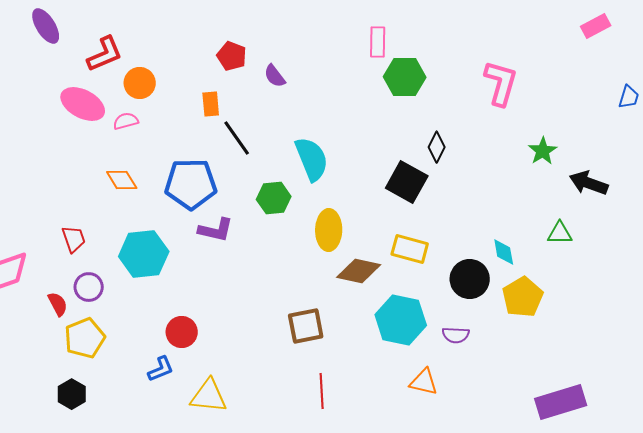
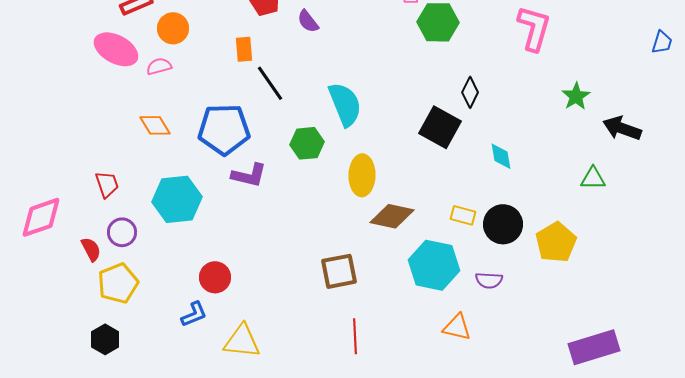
yellow rectangle: (410, 249) -> (463, 215), moved, size x0.7
cyan diamond: (504, 252) -> (501, 156), moved

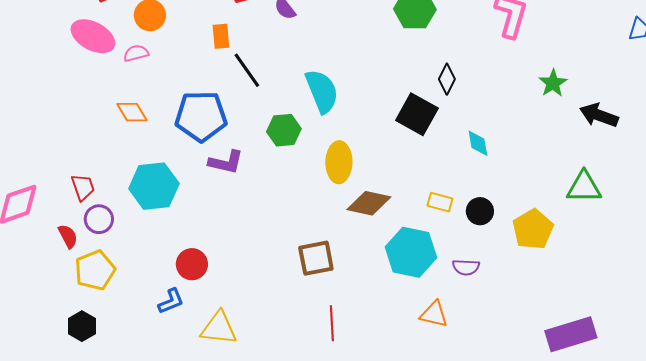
green triangle: (593, 178) -> (584, 187), moved, size x1.4
red trapezoid: (107, 184) -> (83, 187), moved
black circle: (503, 224) -> (480, 211), size x0.7

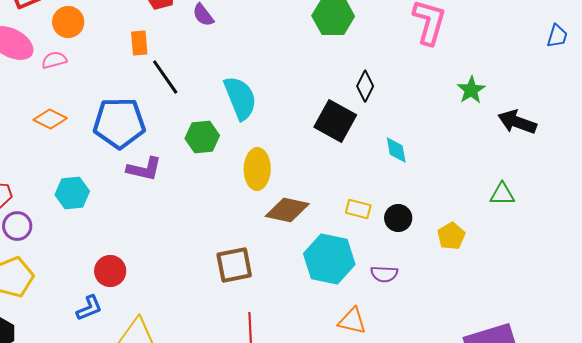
orange diamond: (132, 112) -> (50, 119), turned -32
cyan hexagon: (154, 186) -> (72, 193), size x0.7
green triangle: (584, 187) -> (502, 194), size x0.7
yellow pentagon: (533, 229) -> (451, 236), size x0.7

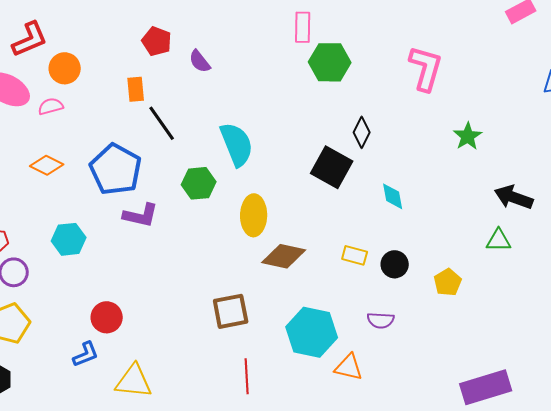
black arrow: (517, 122) -> (514, 197), moved
blue pentagon: (119, 123) -> (116, 169), turned 30
cyan hexagon: (329, 259) -> (312, 332), moved

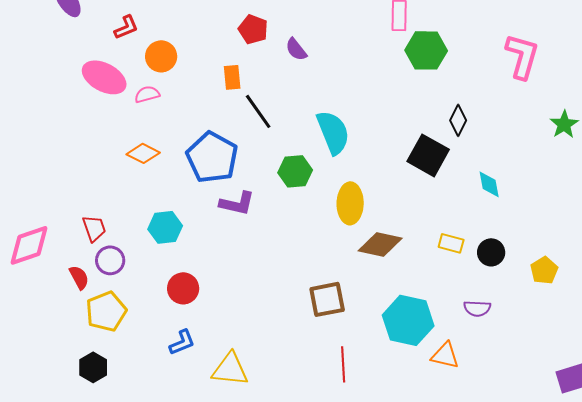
red L-shape: (30, 39) -> (126, 27), size x0.7
red circle: (107, 317) -> (183, 288), moved

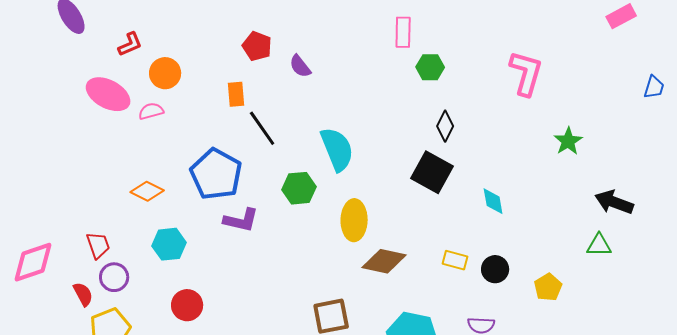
green hexagon: (426, 50) -> (430, 67), size x0.7
black diamond: (458, 120) -> (445, 126), moved
orange diamond: (143, 153) -> (147, 191), moved

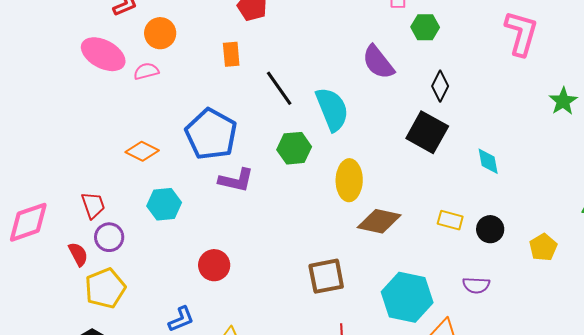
purple semicircle: (300, 66) -> (378, 62), moved, size x1.5
black line: (262, 128) -> (279, 88), moved
red circle: (187, 305) -> (214, 265), moved

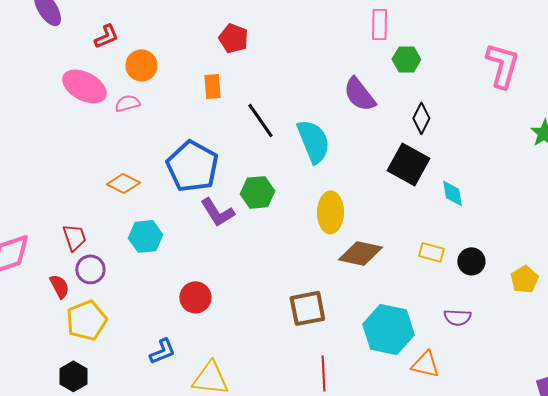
green hexagon: (294, 148) -> (257, 192), moved
cyan diamond: (488, 161) -> (452, 193), moved
purple L-shape: (236, 180) -> (217, 212), turned 45

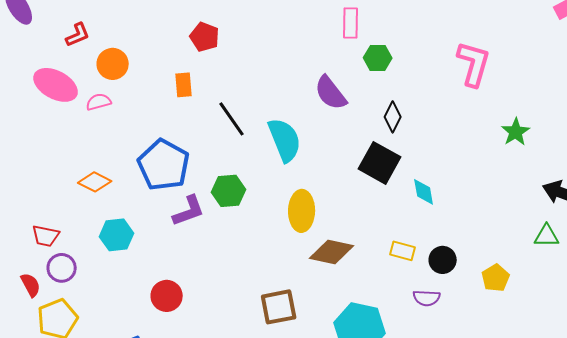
purple L-shape: (217, 212) -> (189, 211), turned -78
red trapezoid: (74, 237) -> (46, 236), turned 120
purple semicircle: (457, 317) -> (427, 298), moved

